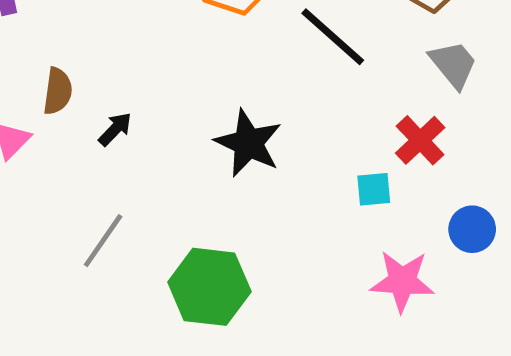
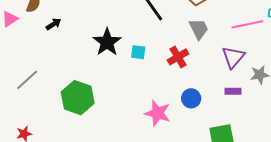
cyan square: (374, 189) -> (138, 52), moved
gray line: (103, 241) -> (27, 80), moved

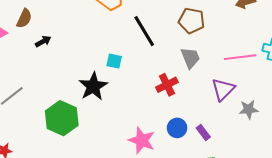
black star: (107, 42) -> (93, 86), moved
cyan square: (138, 52) -> (114, 61), moved
purple rectangle: (233, 91) -> (203, 132), moved, turned 49

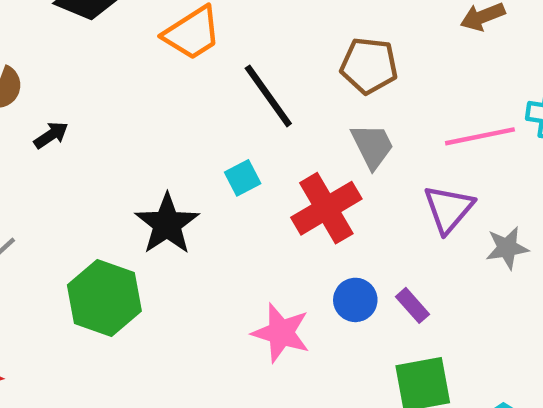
cyan square: (114, 61) -> (243, 178), moved, turned -35
red cross: (167, 85) -> (326, 208), size x1.4

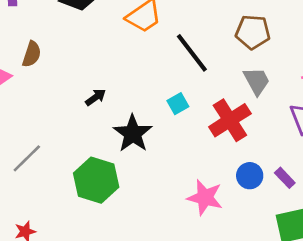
black arrow: (51, 135) -> (96, 97), moved

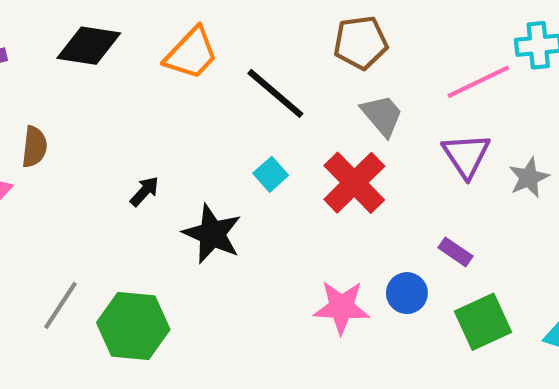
blue circle: (250, 176) -> (407, 293), moved
green hexagon: (96, 180) -> (133, 326), moved

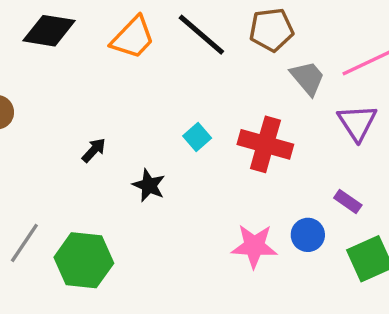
black line: (275, 93) -> (201, 35), moved
gray trapezoid: (382, 115) -> (308, 78), moved
red cross: (354, 183) -> (265, 144), turned -30
black star: (212, 234) -> (149, 185), size x0.7

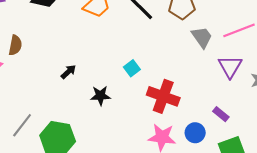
red cross: (265, 144) -> (163, 96), moved
black star: (149, 185) -> (100, 96), turned -30

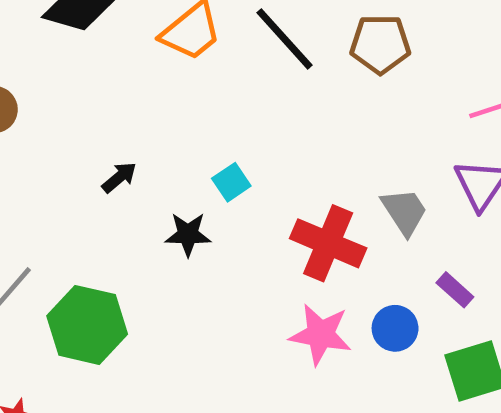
gray trapezoid: (202, 37) -> (404, 212), moved
cyan square: (132, 68) -> (231, 182), moved

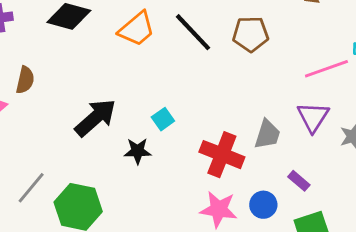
black arrow: (119, 177) -> (95, 118), size x2.0
gray trapezoid: (404, 212) -> (267, 134), turned 52

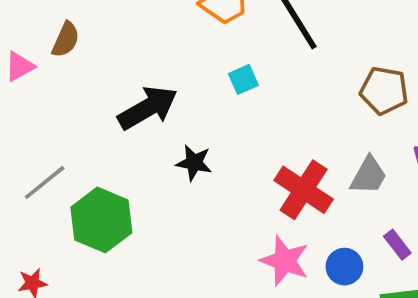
brown pentagon: (251, 34) -> (384, 91), moved
cyan square: (163, 119) -> (243, 79), moved

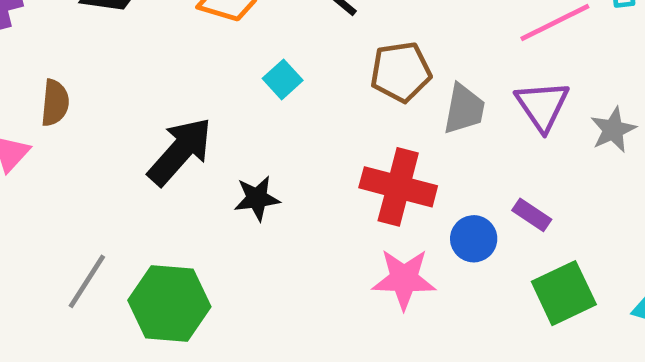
brown pentagon: (384, 91) -> (401, 72), moved
gray trapezoid: (369, 175) -> (464, 109), moved
blue circle: (344, 267) -> (474, 239), moved

